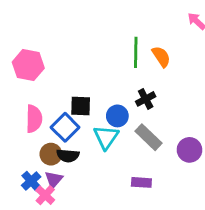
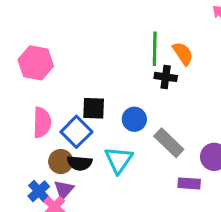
black cross: (146, 99) -> (166, 77), moved, turned 36
cyan triangle: (106, 137) -> (119, 160), moved
purple rectangle: (141, 182) -> (189, 183), moved

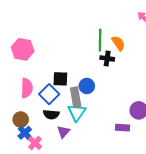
gray rectangle: (169, 143) -> (76, 97), moved, turned 36
brown circle: (61, 162) -> (21, 120), moved
purple triangle: (64, 190) -> (63, 132), moved

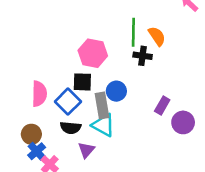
pink hexagon: (23, 49) -> (93, 53), moved
cyan triangle: (77, 112) -> (103, 125), turned -36
purple rectangle: (122, 128) -> (162, 105), moved, turned -64

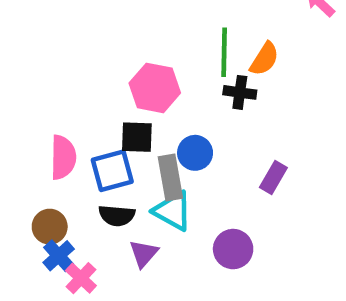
orange semicircle: (157, 36) -> (264, 59), turned 66
blue square: (68, 102) -> (112, 171), turned 30
purple circle: (183, 122) -> (233, 249), moved

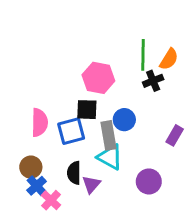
black cross: (240, 92) -> (153, 81), turned -30
black semicircle: (117, 215) -> (74, 173), moved, turned 85

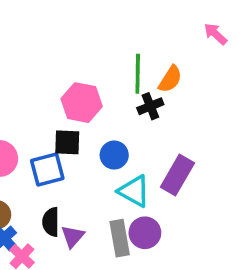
gray rectangle: (108, 135) -> (120, 238), moved
purple rectangle: (175, 135) -> (177, 175), size x1.5
cyan triangle: (110, 157) -> (134, 191), moved

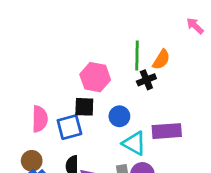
purple rectangle: (177, 175) -> (167, 131), turned 56

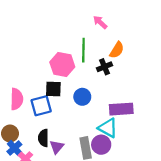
pink arrow: (195, 26) -> (100, 22), moved
green line: (137, 56) -> (83, 50), moved
cyan triangle: (134, 143) -> (108, 128), moved

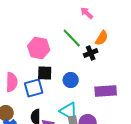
green line: (83, 50) -> (72, 38), turned -45
pink hexagon: (62, 65) -> (39, 48), moved
cyan triangle: (108, 128) -> (69, 111), moved

